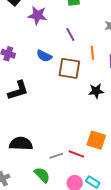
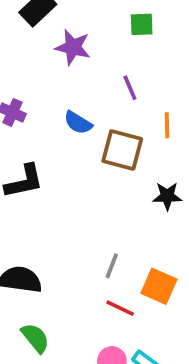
gray line: (56, 156) -> (112, 266), moved, turned -56
green semicircle: (42, 175) -> (35, 338), moved

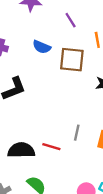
red line: (120, 308) -> (51, 147), moved

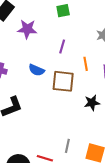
purple line: (71, 20) -> (62, 46), turned 48

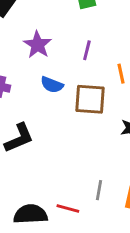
purple star: (27, 29) -> (38, 45), moved, turned 30

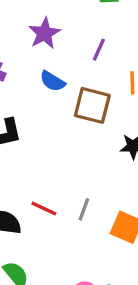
red line: (68, 209) -> (44, 209), moved

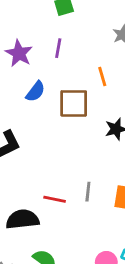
purple line: (99, 50) -> (58, 48), moved
blue semicircle: (52, 81) -> (35, 92), turned -70

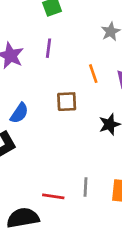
blue semicircle: (35, 92) -> (19, 113), moved
brown square: (74, 103) -> (67, 102), size x0.7

